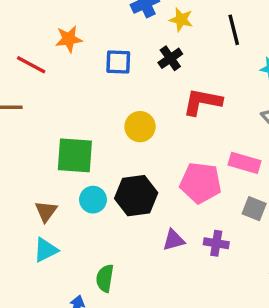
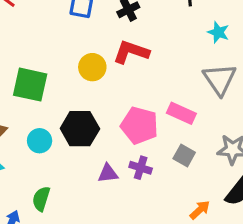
red L-shape: (202, 102) -> (131, 52), moved
cyan circle: (93, 200) -> (40, 141), moved
purple cross: (216, 243) -> (141, 168), moved

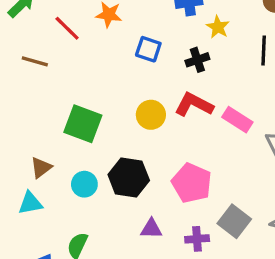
pink rectangle: (181, 113) -> (237, 120), moved
gray square: (184, 156) -> (234, 221), size x1.4
purple cross: (141, 168) -> (197, 239), moved, turned -30

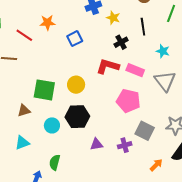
blue square: (148, 49) -> (75, 39), turned -35
black cross: (197, 60) -> (121, 42), moved
yellow circle: (151, 115) -> (76, 85), moved
brown triangle: (41, 168) -> (24, 111), moved, turned 32
pink pentagon: (192, 183) -> (128, 101), moved

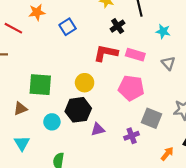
gray triangle: (165, 81) -> (168, 63), size x0.6
yellow circle: (76, 85) -> (85, 83), moved
cyan triangle: (22, 143) -> (22, 143), turned -35
purple triangle: (96, 144) -> (98, 129), moved

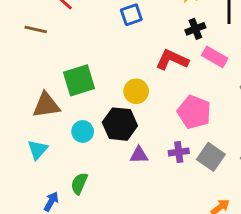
pink rectangle: (135, 55) -> (215, 57), moved
green square: (40, 85) -> (79, 80), turned -35
brown triangle: (20, 109) -> (46, 105), size x1.5
purple cross: (132, 136) -> (179, 152), moved

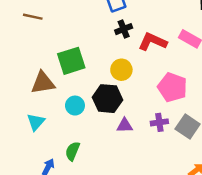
black cross: (195, 29) -> (124, 29), moved

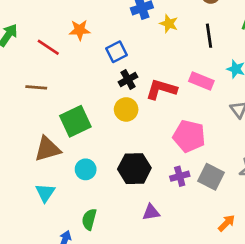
brown line: (33, 17) -> (36, 87), moved
yellow circle: (121, 70) -> (126, 109), moved
black hexagon: (107, 99) -> (134, 169), moved
purple triangle: (125, 126) -> (151, 212), moved

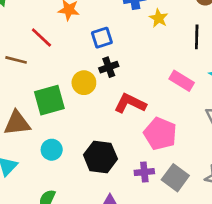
red line: (48, 47) -> (41, 38), moved
red L-shape: (161, 89) -> (130, 103), moved
yellow circle: (126, 109) -> (84, 83), moved

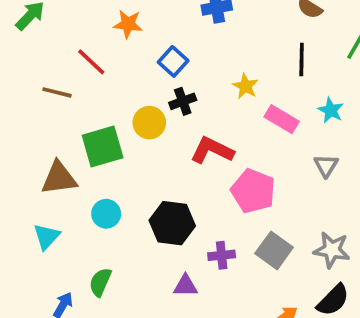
yellow star: (159, 18) -> (245, 86), moved
blue square: (102, 38) -> (173, 61), turned -30
purple cross: (144, 172) -> (222, 255), moved

